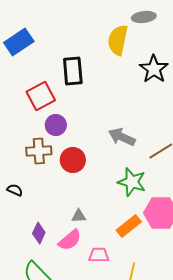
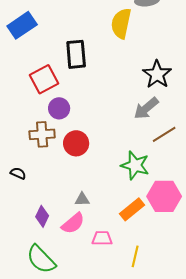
black star: (154, 69) -> (157, 74), moved
gray arrow: (122, 137) -> (146, 108), moved, turned -64

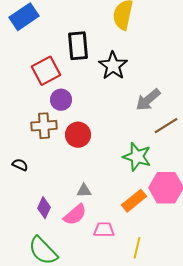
black star: (157, 74) -> (113, 66), moved

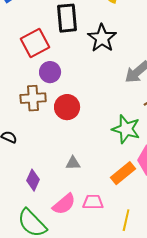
pink semicircle: (75, 215) -> (64, 204), moved

